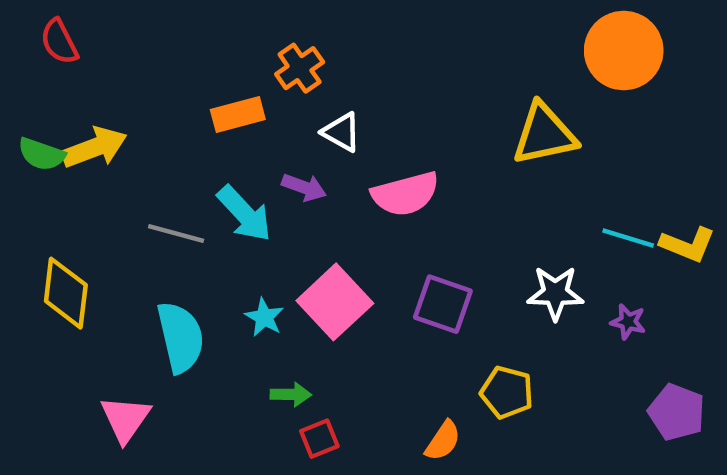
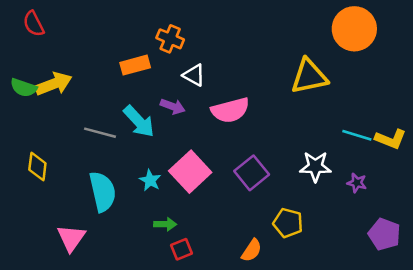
orange cross: (300, 68) -> (170, 39), turned -32
yellow diamond: (66, 293) -> (37, 167), size x0.7
purple square: (443, 304) -> (252, 173), turned 32

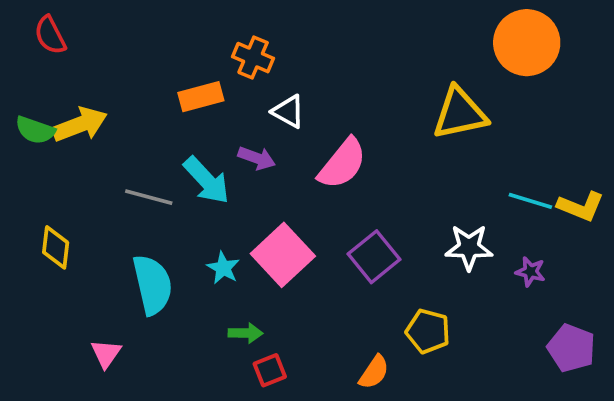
pink semicircle: (230, 110) -> (342, 164), turned -36
pink triangle: (71, 238) -> (106, 354), size x0.7

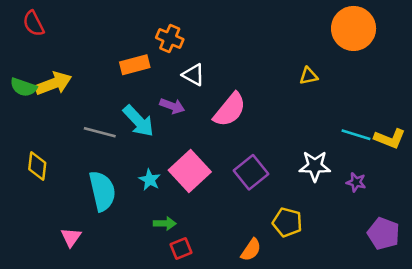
yellow triangle: (460, 113) -> (309, 76), size x0.5

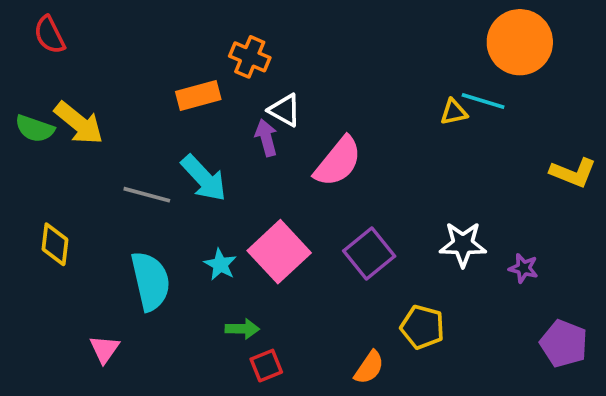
yellow arrow: (53, 83) -> (79, 123), turned 60
purple arrow: (172, 106) -> (266, 138), moved, turned -125
cyan line: (356, 135) -> (483, 101), moved
yellow L-shape: (390, 139) -> (573, 173), moved

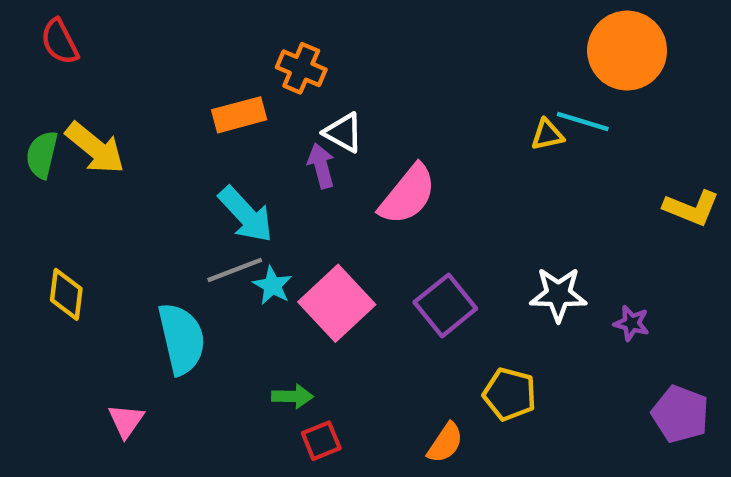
green semicircle: (35, 129) -> (42, 155), turned 84
gray line: (147, 195) -> (235, 270), moved, turned -36
cyan star: (220, 265) -> (272, 285), moved

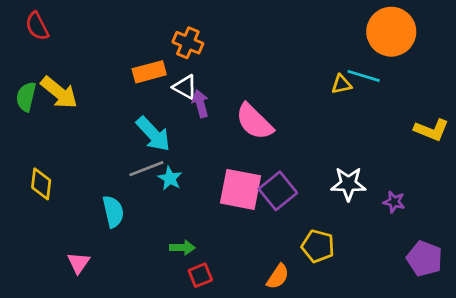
white triangle: (343, 133) -> (185, 87), moved
pink semicircle: (408, 195) -> (254, 122), turned 96
pink square: (337, 303) -> (240, 189), moved, turned -36
cyan semicircle: (182, 339) -> (113, 212), size x0.7

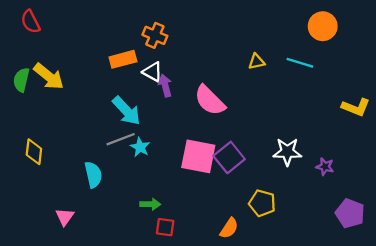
orange circle: (391, 32) -> (323, 26), size x0.7
yellow triangle: (341, 84) -> (256, 62), moved
red square: (200, 275) -> (165, 227), turned 30

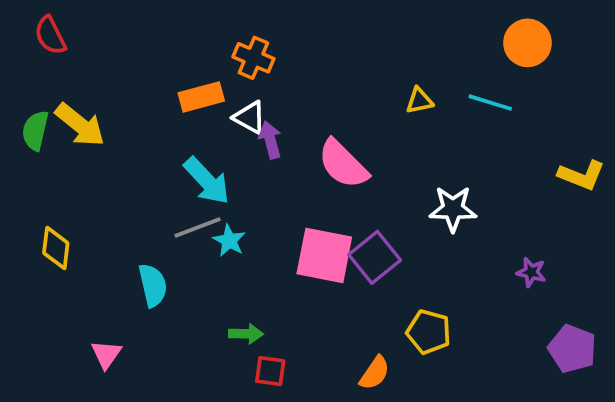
white star: (287, 152) -> (453, 209), moved

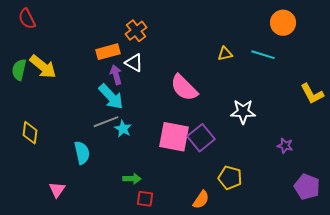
orange cross: (253, 58) -> (136, 31), turned 30
purple arrow: (270, 140) -> (116, 75), moved
yellow L-shape: (582, 175) -> (312, 94), turned 40

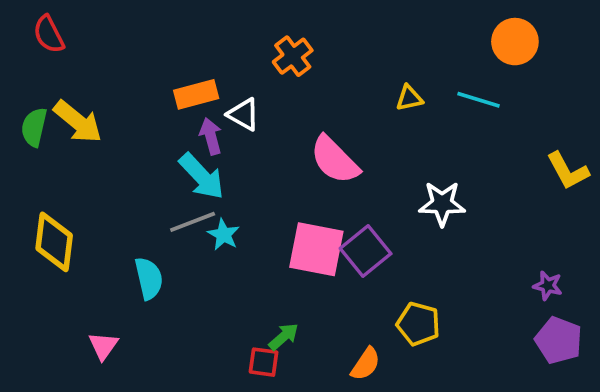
orange cross: (136, 31) -> (293, 56), moved
yellow diamond: (30, 133) -> (54, 242), size x1.4
purple star: (285, 146) -> (548, 286), moved
green arrow: (132, 179) -> (284, 337), moved, turned -42

